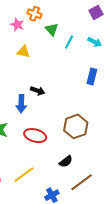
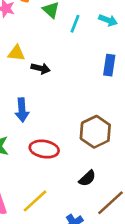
yellow triangle: (23, 52) -> (16, 53), moved
black arrow: (38, 91) -> (41, 68), moved

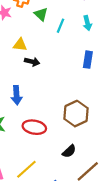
cyan arrow: (108, 20) -> (87, 23), turned 56
yellow triangle: (16, 53) -> (20, 45), moved

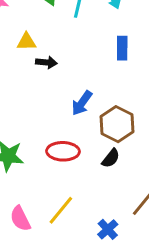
blue arrow: (17, 95) -> (82, 103), moved, turned 48
black semicircle: (69, 151) -> (111, 158), moved

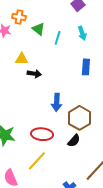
blue arrow: (82, 103) -> (57, 102), turned -36
yellow line: (61, 210) -> (37, 161), moved

